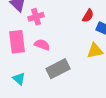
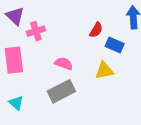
pink semicircle: (42, 45) -> (64, 64), moved

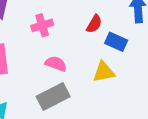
pink cross: (36, 31) -> (42, 25), moved

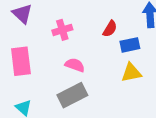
blue rectangle: (116, 42) -> (130, 45), turned -36
yellow triangle: (104, 72) -> (131, 73), moved

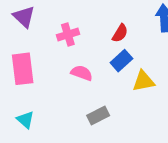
blue rectangle: (130, 45) -> (121, 61), moved, turned -30
gray rectangle: (72, 95) -> (98, 116), moved, size x0.7

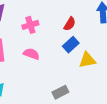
pink semicircle: (82, 73) -> (31, 54), moved
gray rectangle: (98, 116) -> (60, 92), moved

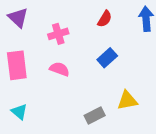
red semicircle: (70, 24) -> (105, 19), moved
yellow triangle: (87, 60) -> (127, 100), moved

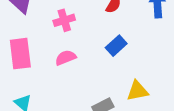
pink semicircle: (59, 69) -> (66, 58), turned -42

